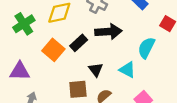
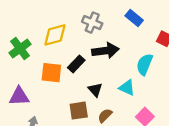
orange square: (53, 50) -> (51, 73), turned -30

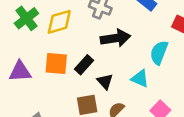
green cross: (20, 48) -> (26, 18), moved
black rectangle: (76, 64) -> (84, 65), moved
purple triangle: (19, 96) -> (20, 71), moved

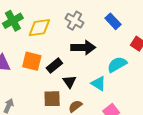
cyan semicircle: (159, 53) -> (117, 64), turned 30

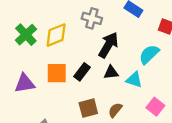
black arrow: (83, 48) -> (108, 45), turned -45
black triangle: (69, 82) -> (111, 72), moved, turned -48

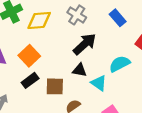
black rectangle: (82, 72) -> (30, 80), moved
orange square: (57, 73) -> (29, 56), turned 30
brown square: (88, 108) -> (55, 86), moved

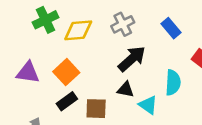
gray cross: (77, 15) -> (123, 24), turned 30
cyan semicircle: (120, 64) -> (173, 83), turned 120

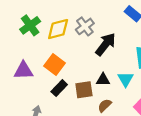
gray cross: (123, 24) -> (85, 26), moved
black triangle: (126, 90) -> (103, 80), moved
cyan triangle: (148, 105) -> (126, 79), turned 35

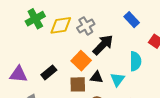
orange square: (54, 65) -> (81, 61), moved
purple triangle: (23, 71) -> (18, 74), moved
black rectangle: (59, 88) -> (49, 72), moved

